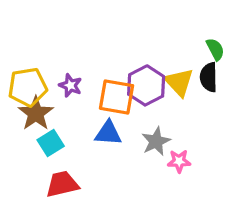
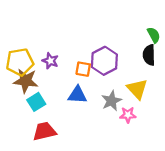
yellow triangle: (179, 82) -> (137, 89), moved
orange square: (116, 97) -> (83, 69), size x0.6
brown star: (36, 113) -> (26, 81), turned -30

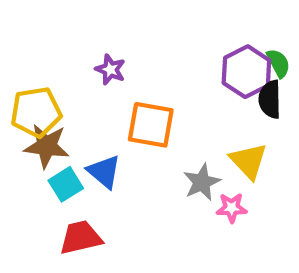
purple star: (50, 61) -> (110, 70), moved
purple hexagon: (104, 61) -> (246, 72), moved
orange square: (83, 69) -> (151, 125), size x1.6
blue triangle: (77, 95) -> (104, 172), moved, turned 36

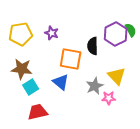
black semicircle: (270, 99) -> (93, 46), moved
yellow pentagon: (36, 112) -> (21, 34), moved
blue triangle: (104, 172) -> (61, 82), moved

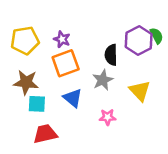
orange square: (71, 59) -> (66, 63), moved, turned -30
gray star: (95, 86) -> (103, 80), moved
cyan square: (31, 87) -> (37, 104), turned 35
pink star: (109, 98) -> (107, 117), moved

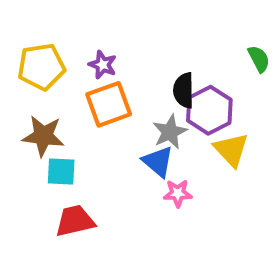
purple hexagon: (139, 40) -> (209, 110), moved
blue triangle: (73, 98) -> (158, 162), moved

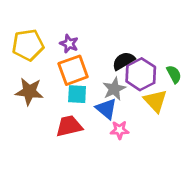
green semicircle: (259, 59) -> (174, 74), moved
black semicircle: (184, 90) -> (124, 61), turned 60
cyan square: (61, 171) -> (77, 94), moved
red trapezoid: (75, 221) -> (69, 126), moved

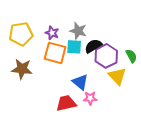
orange square: (73, 70) -> (55, 53), turned 35
gray star: (114, 89) -> (78, 31), moved, turned -30
cyan square: (77, 94) -> (74, 47), moved
red trapezoid: (69, 126) -> (66, 103), moved

